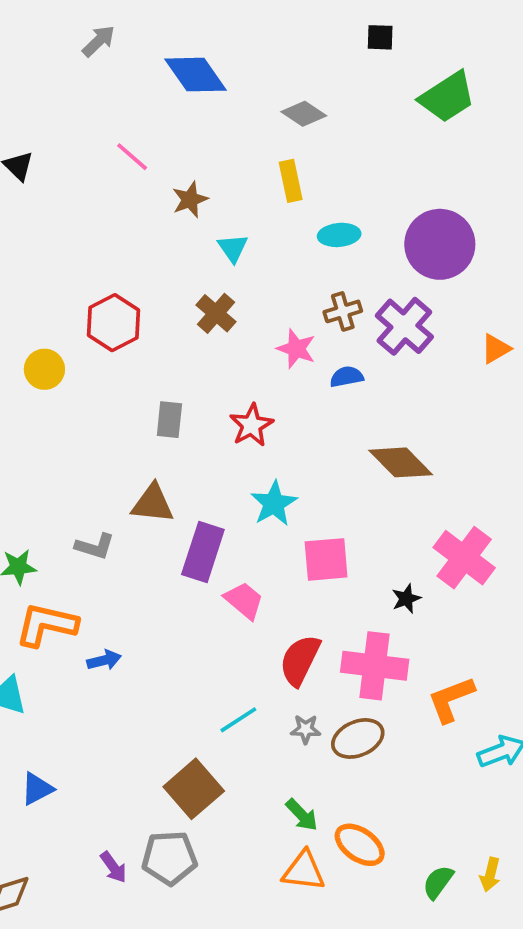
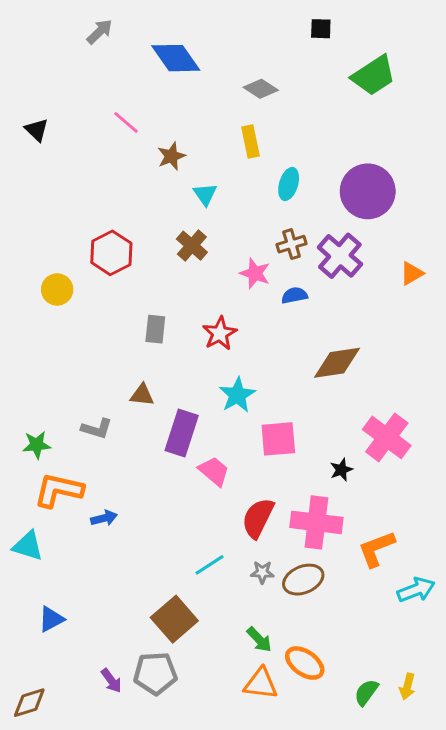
cyan ellipse: (339, 235) -> (289, 184), turned -68
brown diamond: (401, 462) -> (337, 363), turned -54
brown triangle: (153, 504) -> (142, 395), size x0.7

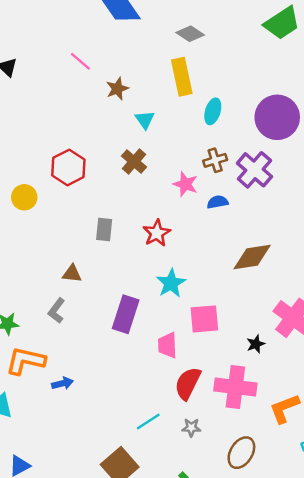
yellow rectangle: (251, 142) -> (182, 77), size x1.4
brown triangle: (142, 395) -> (72, 274), moved
gray L-shape: (97, 429) -> (56, 311), turned 110
pink trapezoid: (214, 471) -> (167, 345), moved, turned -132
brown ellipse: (303, 580) -> (241, 453), moved, turned -36

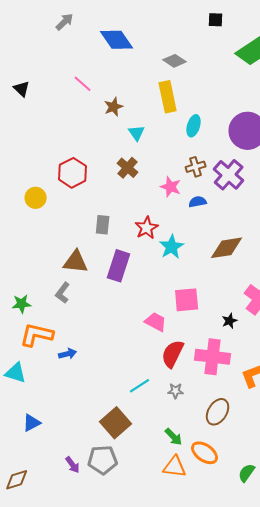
brown triangle: (72, 274) -> (76, 262), size x1.5
cyan star: (171, 283) -> (172, 247), moved
purple rectangle: (126, 314) -> (119, 266), moved
pink trapezoid: (167, 345) -> (156, 322), turned 120

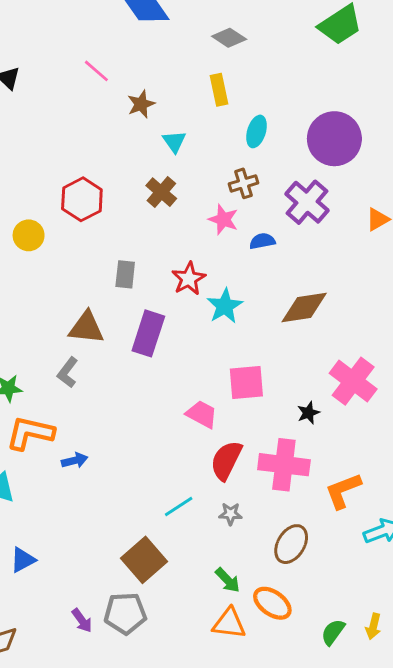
yellow rectangle: (168, 97) -> (219, 90), size x0.7
brown cross: (196, 167) -> (244, 183), moved

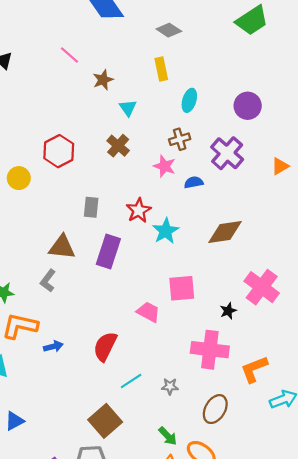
purple circle: (334, 139) -> (248, 106), size x0.7
red semicircle: (226, 460) -> (105, 346), moved

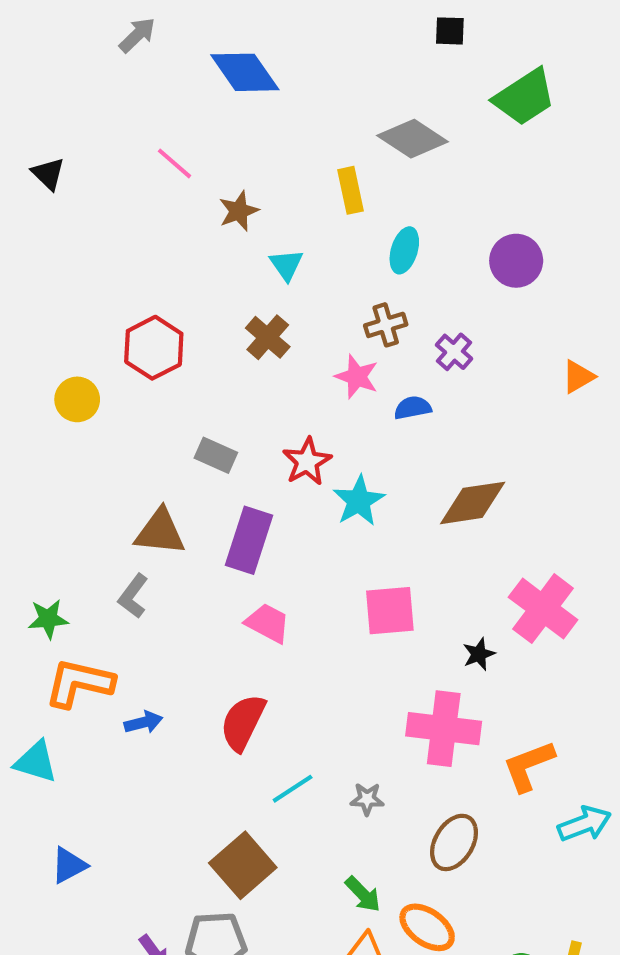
gray diamond: (169, 30) -> (413, 139), moved, size x1.4
purple cross: (227, 153) -> (454, 352), moved, size x0.6
gray rectangle: (91, 207) -> (216, 455), turned -72
pink trapezoid: (148, 312) -> (268, 623), moved

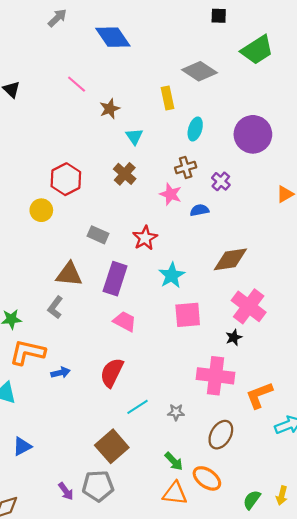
purple circle: (516, 261) -> (253, 134), size x1.4
yellow circle: (77, 399) -> (41, 210), moved
cyan star: (359, 501) -> (172, 275), moved
pink cross: (543, 609) -> (249, 306), moved

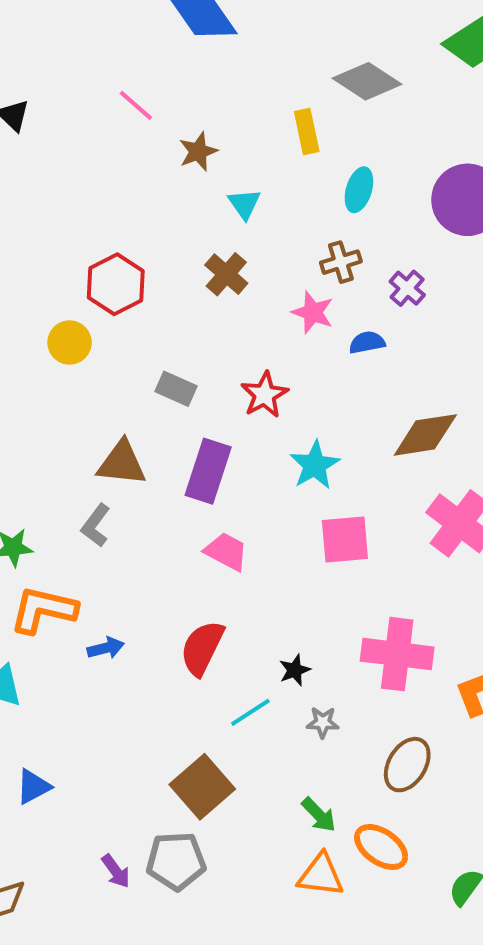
black star: (234, 337) -> (295, 670), moved

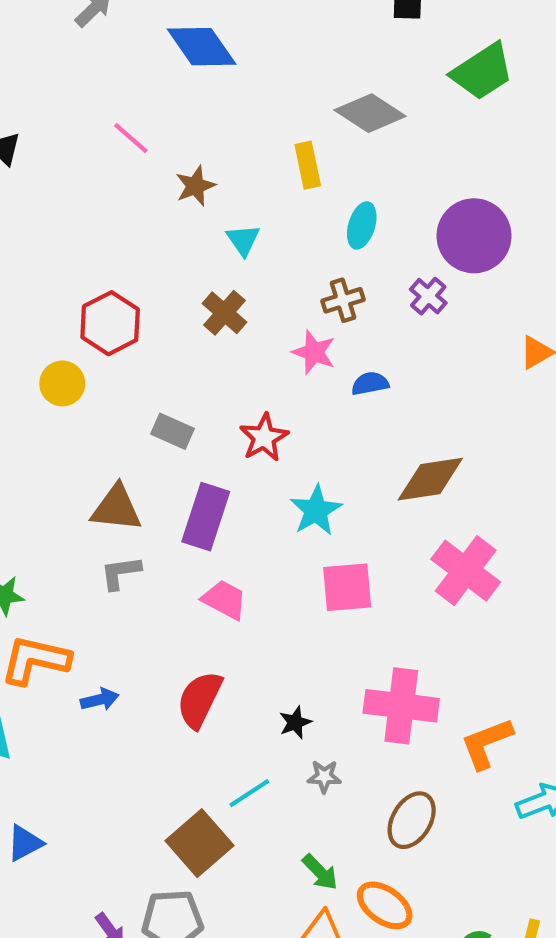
purple cross: (407, 288) -> (428, 296), moved
gray L-shape: (96, 525) -> (120, 573), moved, turned 45
cyan line: (250, 712) -> (249, 793), moved

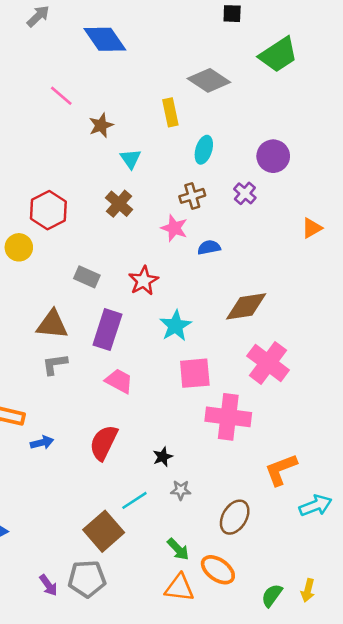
purple circle: (474, 236) -> (273, 156), size x0.7
pink cross: (401, 706) -> (228, 417), moved

